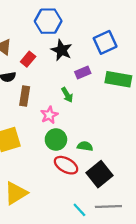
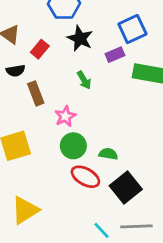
purple rectangle: (83, 73) -> (115, 55), moved
green arrow: (67, 95) -> (84, 80), moved
brown rectangle: (25, 96) -> (36, 93), turned -30

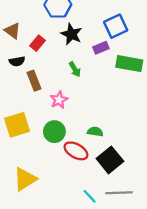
green circle: (73, 146) -> (54, 132), moved

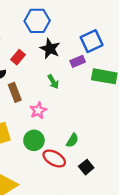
green semicircle: (95, 132) -> (72, 140), turned 112
black square: (110, 160) -> (86, 167), size x0.6

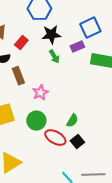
black star: (50, 49) -> (51, 35), turned -30
green arrow: (53, 82) -> (54, 57), moved
black square: (86, 167) -> (77, 142), moved

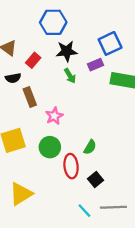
red ellipse: (55, 138) -> (71, 166), turned 55
black square: (77, 142) -> (96, 179), moved

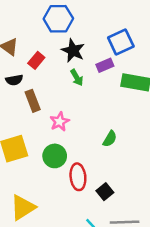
black star: (67, 51) -> (73, 51), turned 30
green semicircle: (90, 147) -> (110, 139), moved

